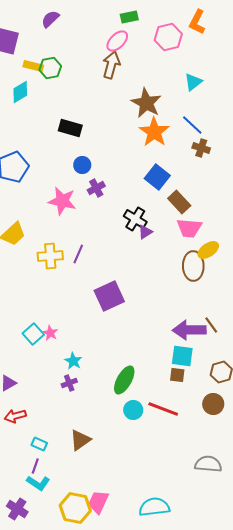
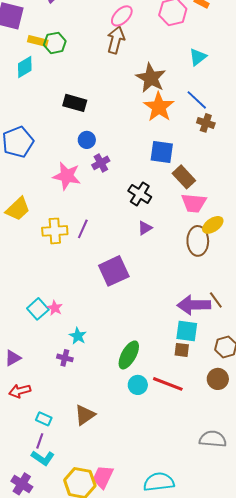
blue square: (157, 177) -> (162, 152), turned -30
purple triangle: (145, 232) -> (145, 228), moved
purple cross: (69, 383) -> (65, 358), moved, turned 35

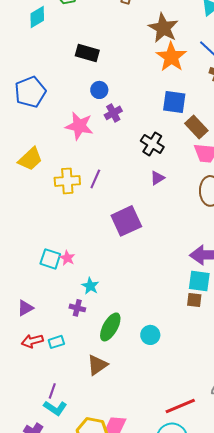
cyan square: (38, 309) -> (50, 259), turned -30
green ellipse: (129, 355) -> (110, 327), moved
red line: (168, 384) -> (180, 406), moved, turned -44
cyan rectangle: (44, 419) -> (56, 342), moved, turned -42

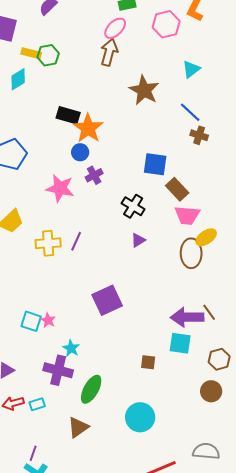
orange star: (171, 57) -> (88, 128), moved
purple square: (126, 221) -> (107, 300), moved
brown square: (194, 300) -> (148, 362), moved
purple cross: (77, 308) -> (58, 370), size x1.8
cyan circle: (150, 335) -> (140, 417), moved, size x1.5

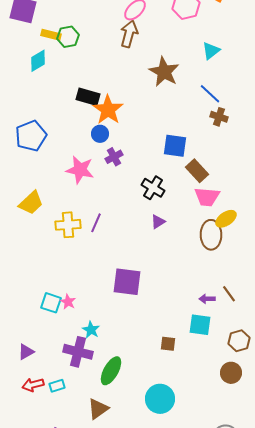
purple square: (107, 300) -> (127, 282), turned 32
purple arrow: (187, 317) -> (207, 299), size x0.5

